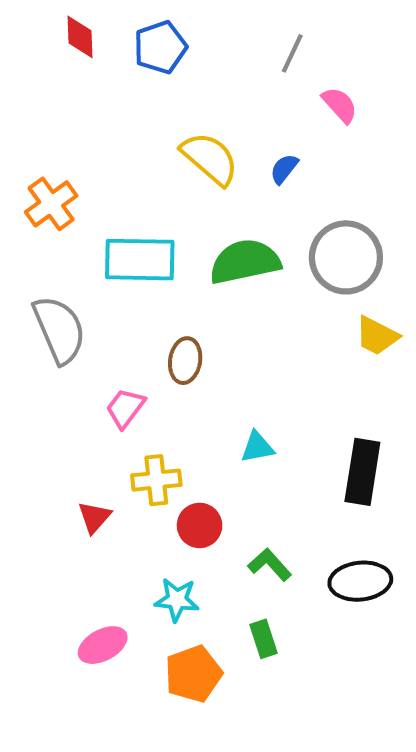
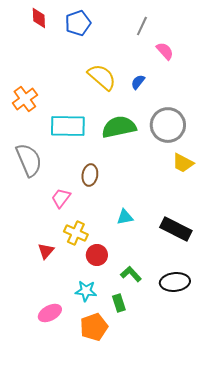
black rectangle: (362, 472) -> (176, 229), turned -72
yellow cross: (156, 480) -> (76, 233), turned 30
green rectangle: (263, 639) -> (119, 303), moved

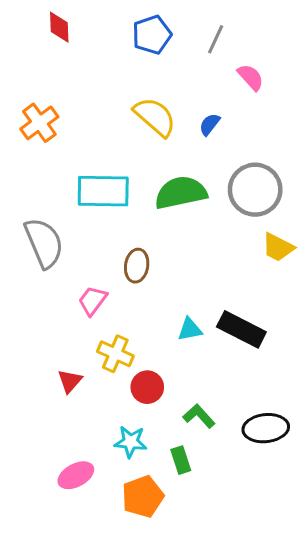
blue pentagon: (78, 23) -> (152, 35), moved
orange cross: (25, 99) -> (39, 123), moved
black rectangle: (176, 229) -> (241, 329), moved

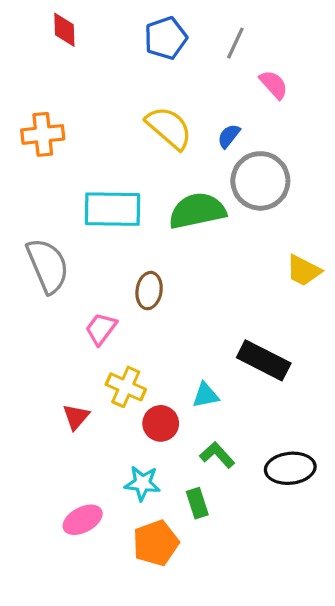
orange cross: (39, 123) -> (43, 134), turned 30
gray circle: (255, 190) -> (260, 181), moved
cyan triangle: (190, 329) -> (206, 395), moved

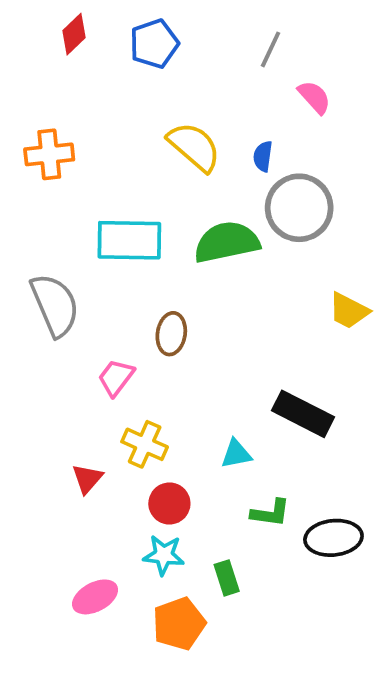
red diamond: (64, 30) -> (74, 34), turned 48
blue pentagon: (166, 38) -> (154, 44), moved
blue semicircle: (229, 136) -> (263, 156), turned -30
red circle: (161, 423) -> (169, 503), moved
green L-shape: (217, 455) -> (271, 513), moved, turned 140

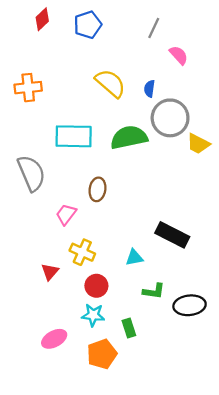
yellow trapezoid: (349, 311) -> (198, 144), moved

